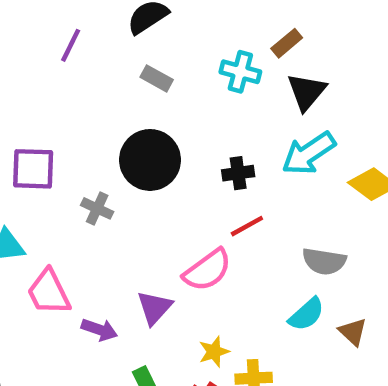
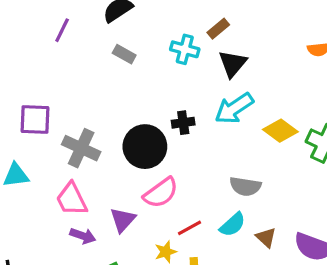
black circle: (150, 160) -> (145, 147), moved
gray cross: (97, 208) -> (81, 148), size x1.6
red line: (247, 226) -> (190, 228), moved
pink trapezoid: (49, 292) -> (72, 199), moved

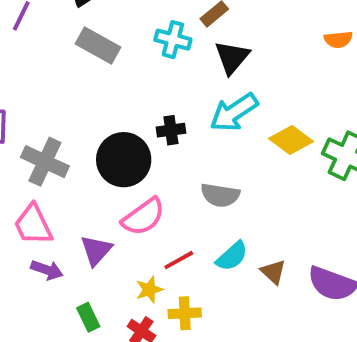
gray rectangle: (124, 54) -> (98, 45), size x1.5
gray semicircle: (245, 186) -> (220, 195), moved

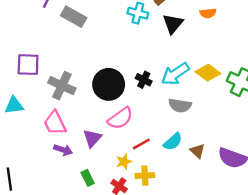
orange semicircle: (338, 40) -> (208, 13), moved
gray rectangle: (98, 45) -> (74, 17), moved
cyan arrow: (234, 112) -> (175, 74), moved
black cross: (171, 130) -> (144, 80), moved, turned 35
gray semicircle: (220, 195) -> (180, 105), moved

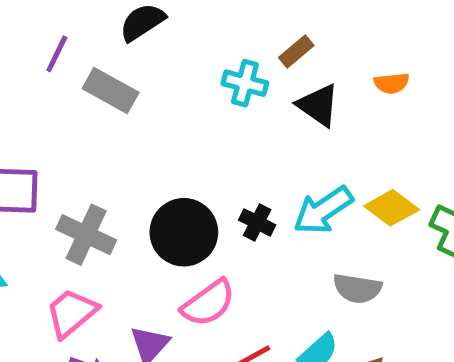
black triangle: (173, 24) -> (318, 105), turned -35
gray semicircle: (180, 105) -> (357, 288), moved
pink trapezoid: (55, 123) -> (71, 313), turned 76

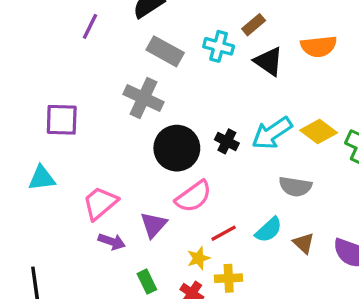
orange semicircle: (392, 83) -> (319, 46), size x1.5
gray rectangle: (111, 91) -> (165, 51), moved
gray cross: (86, 235) -> (143, 98), moved

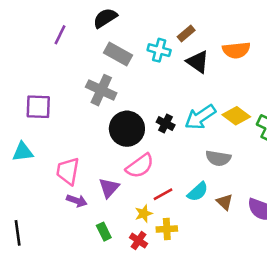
pink trapezoid: (100, 203) -> (68, 171), turned -40

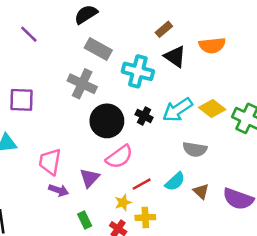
purple line: (60, 35) -> (29, 34), moved, turned -72
cyan cross: (159, 50) -> (138, 71), moved, size x1.4

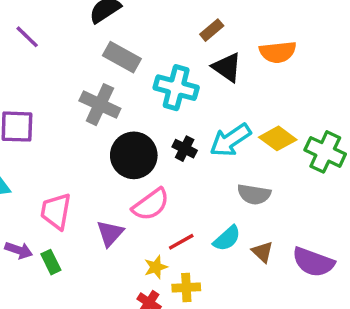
purple arrow: (59, 190) -> (19, 250), moved
green rectangle: (85, 220) -> (51, 262), moved

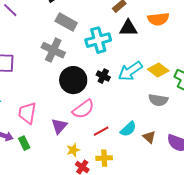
black triangle: (227, 67) -> (128, 28), turned -36
cyan cross: (176, 88) -> (98, 40), turned -30
gray semicircle: (254, 194) -> (158, 100), moved
yellow star: (156, 267) -> (73, 150), moved

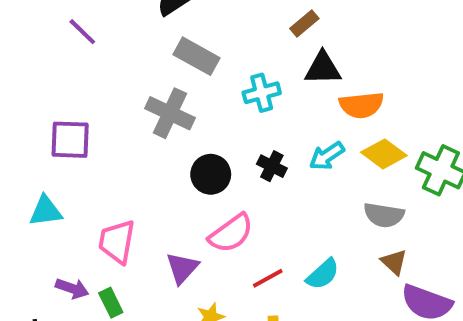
orange semicircle: (158, 19) -> (361, 105), moved
cyan cross: (98, 40) -> (262, 93), size x0.7
cyan arrow: (130, 71) -> (327, 156), size x0.7
black circle: (73, 80) -> (211, 174), size x0.7
brown triangle: (149, 137) -> (394, 262), moved

